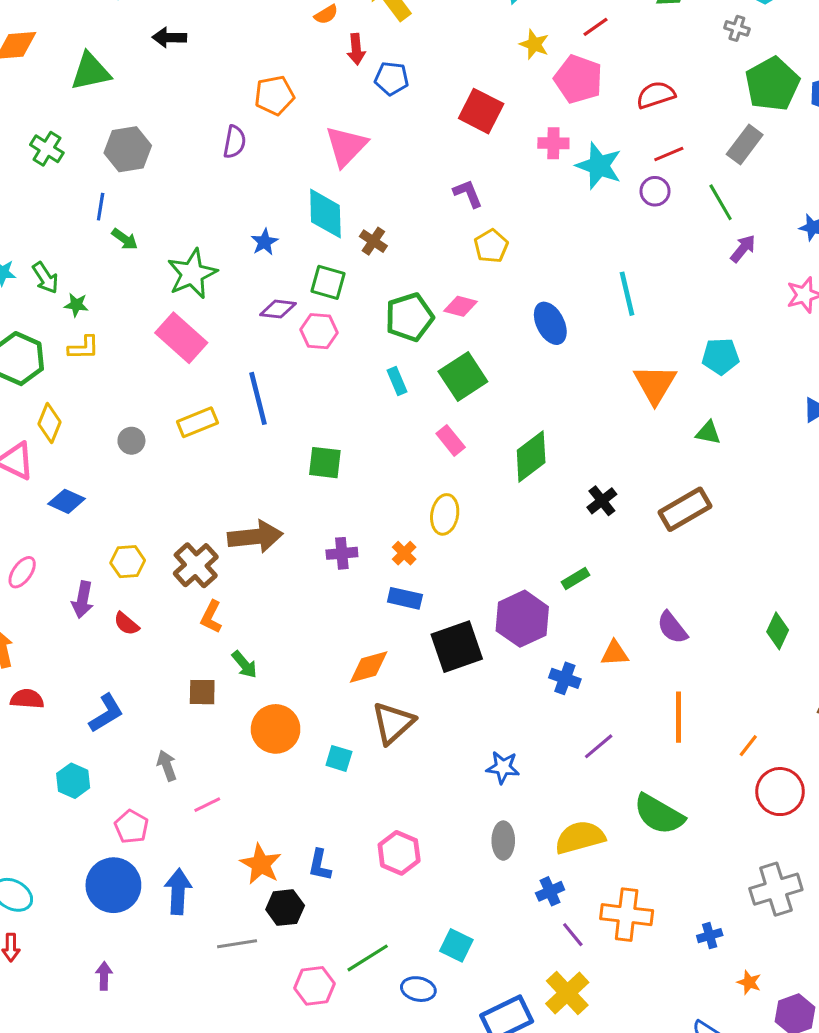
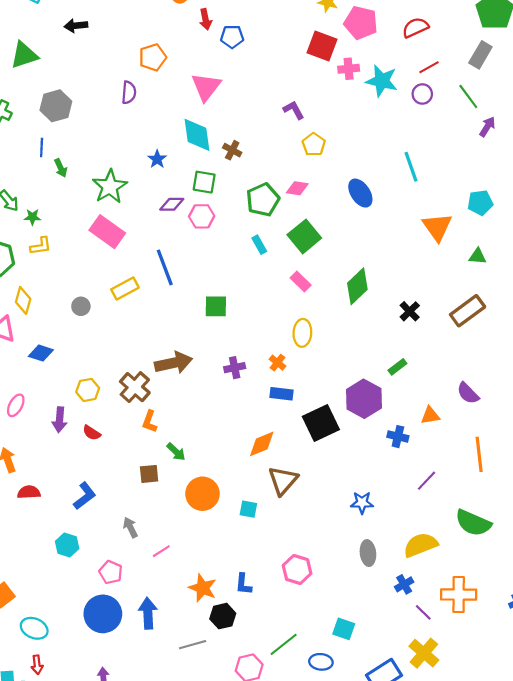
red square: (481, 111) -> (322, 46), moved
green arrow: (125, 239) -> (61, 168), turned 36

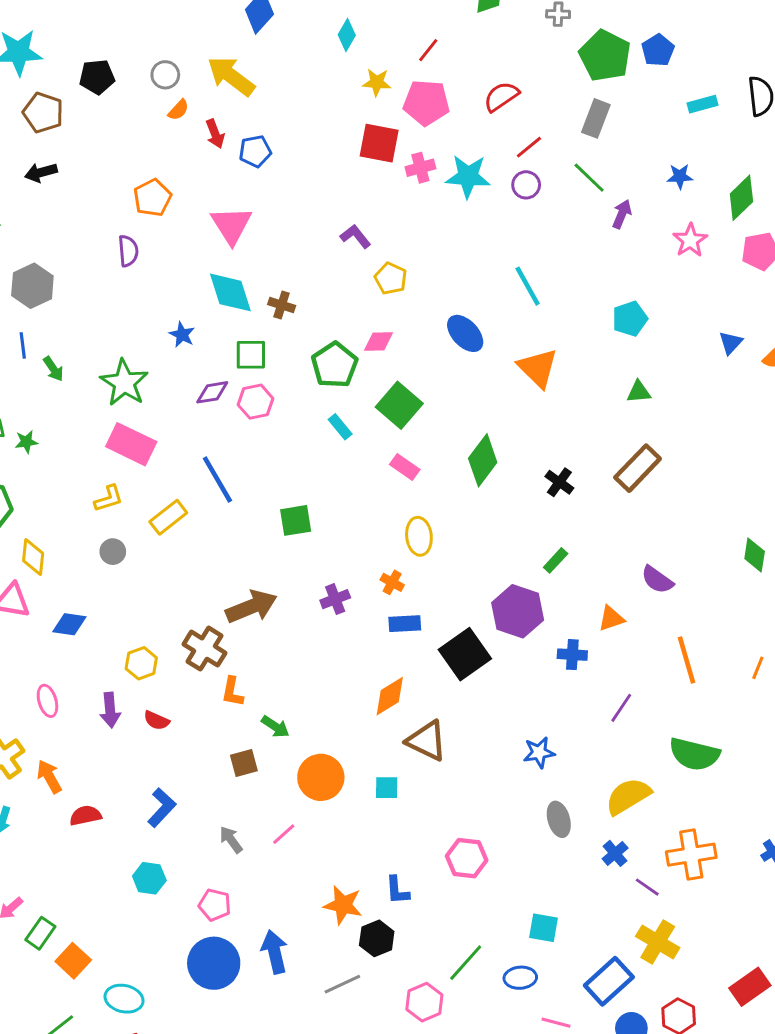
orange triangle: (437, 227) -> (538, 368), moved
yellow L-shape: (41, 246) -> (109, 499), moved
pink ellipse: (16, 405) -> (47, 701), turned -35
brown triangle: (283, 481) -> (427, 741), turned -36
pink line: (161, 551) -> (284, 834), moved

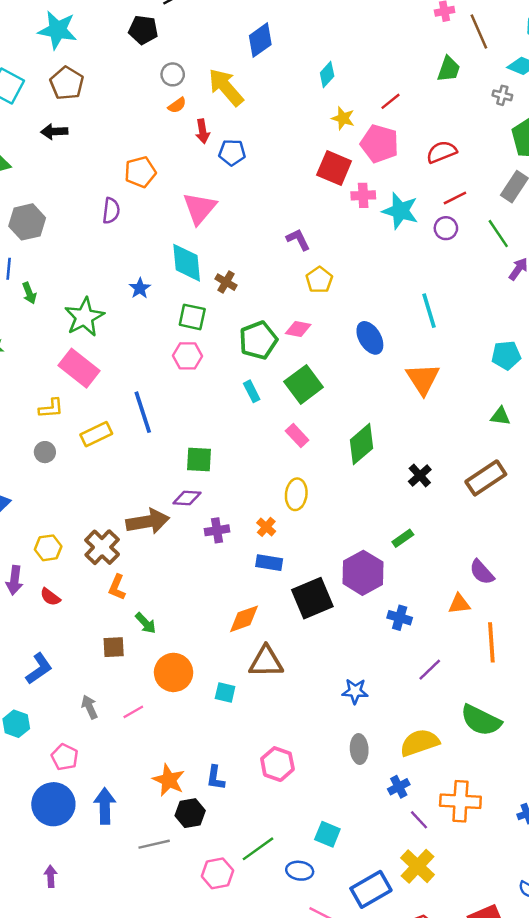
black pentagon: (97, 77) -> (143, 30), moved
purple diamond: (212, 392) -> (187, 498), moved
orange triangle: (611, 618) -> (459, 604), moved
brown triangle: (427, 741) -> (266, 662), turned -39

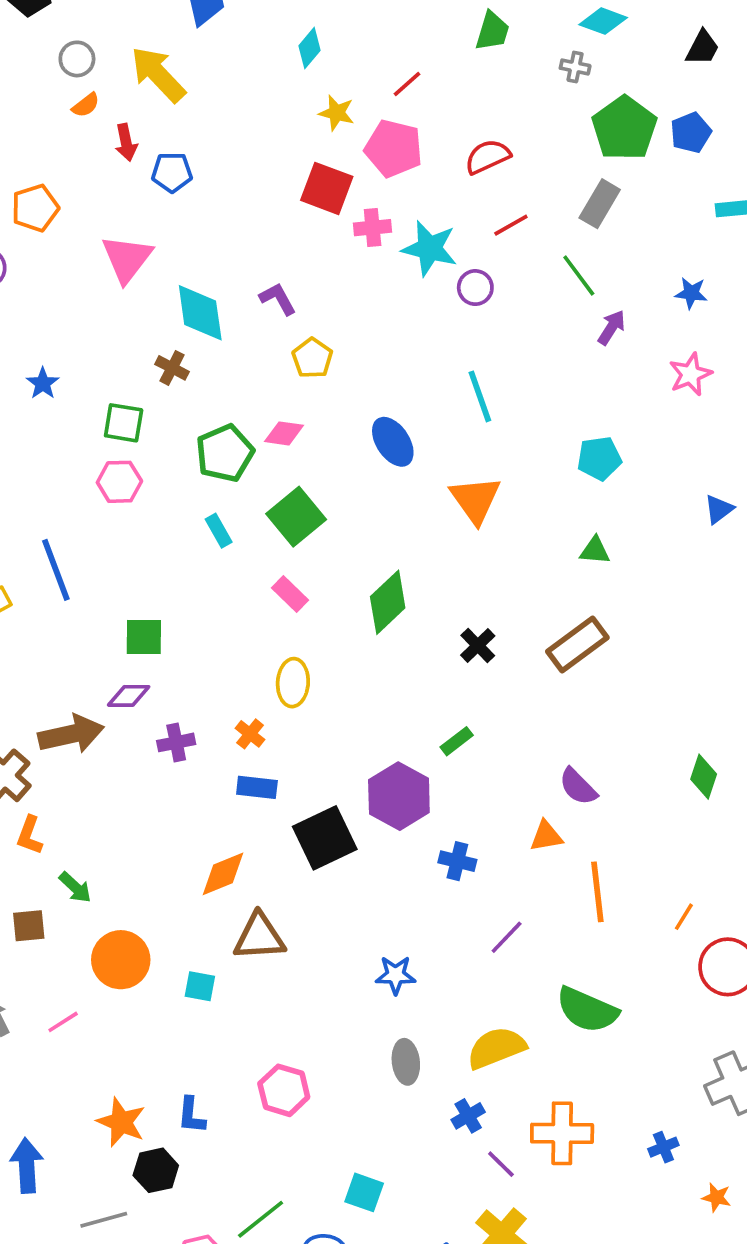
purple circle: (446, 228) -> (475, 288), moved
cyan diamond: (187, 263) -> (200, 313), moved

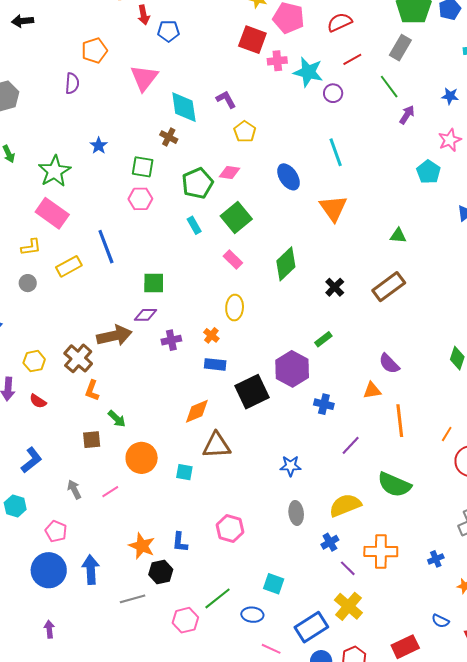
cyan pentagon: (599, 458) -> (429, 172), moved, turned -30

